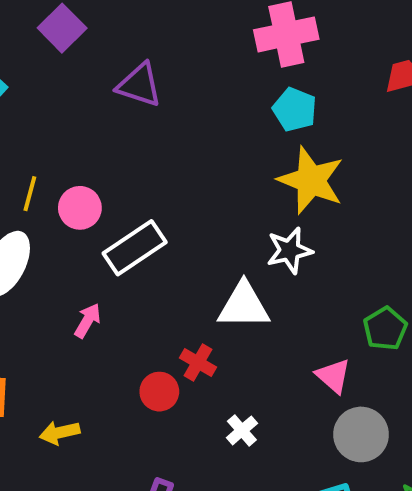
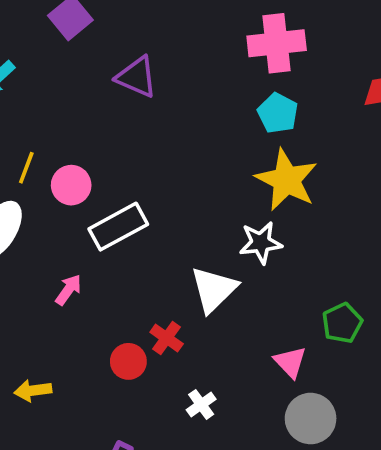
white triangle: (244, 306) -> (214, 289), turned -50

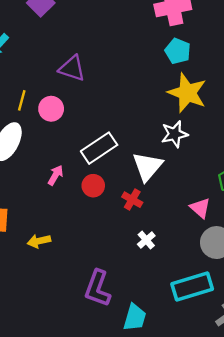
purple triangle: (137, 77) -> (72, 68), moved
white rectangle: (118, 227) -> (99, 148), moved
red cross: (167, 338) -> (132, 200), moved
red circle: (128, 361) -> (93, 186), moved

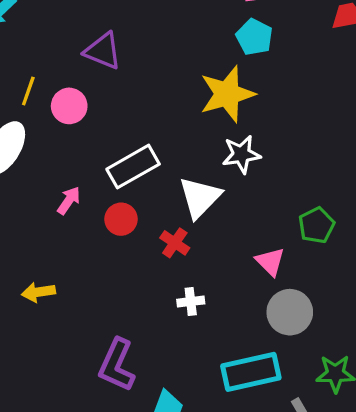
yellow star: (187, 93) -> (227, 94), moved, turned 30
white cross: (146, 240) -> (191, 302), turned 30

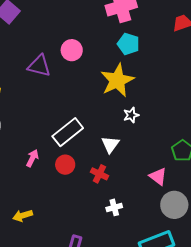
pink circle: (69, 106) -> (72, 50), moved
white star: (241, 154) -> (131, 115), size x0.7
white triangle: (200, 197) -> (110, 145), size x0.7

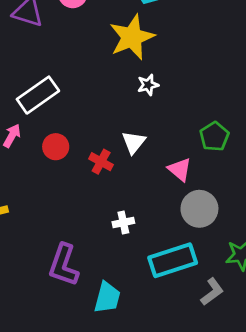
white rectangle: (68, 132) -> (38, 95), moved
white triangle: (110, 145) -> (134, 142), moved
white cross: (114, 207) -> (123, 222), moved

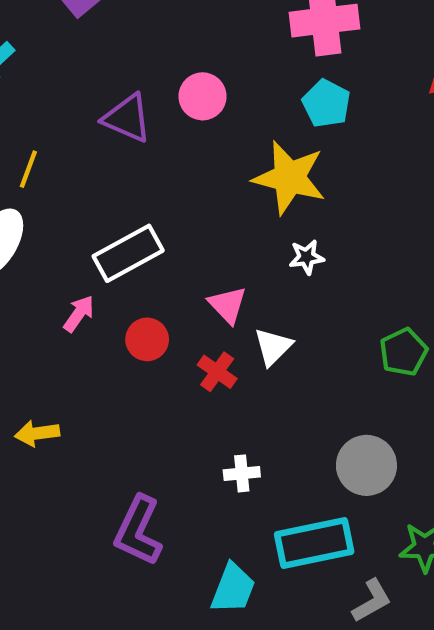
yellow star: (132, 37) -> (289, 178), turned 30
pink triangle: (180, 169) -> (228, 305), moved
cyan trapezoid: (107, 298) -> (233, 588), moved

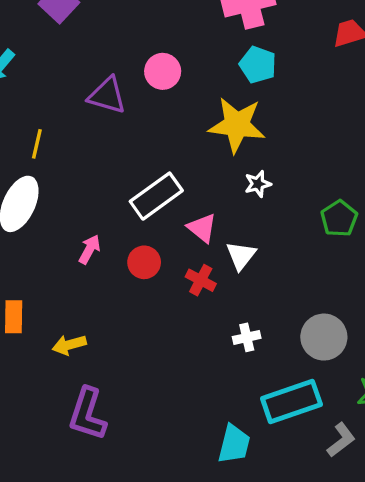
white rectangle: (128, 253) -> (156, 196), moved
green pentagon: (404, 352) -> (339, 218), moved
white cross: (242, 473) -> (247, 337), moved
purple L-shape: (138, 531) -> (88, 414), moved

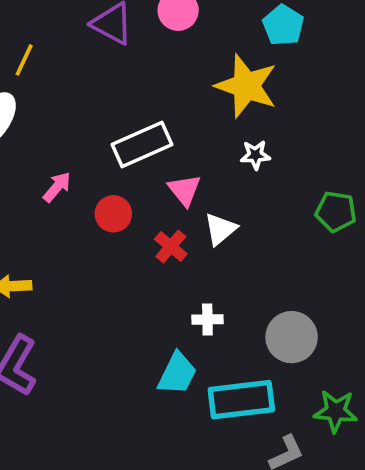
green pentagon: (339, 218) -> (336, 212), turned 30
cyan trapezoid: (234, 444) -> (177, 374), moved

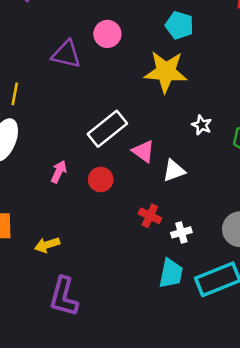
white star: (255, 155) -> (202, 125), moved, turned -30
white triangle: (220, 229) -> (174, 171), turned 35
red cross: (171, 246) -> (150, 216), moved

